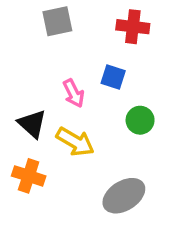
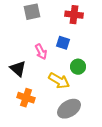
yellow arrow: (75, 142) -> (59, 81), moved
orange cross: (29, 176) -> (26, 98), moved

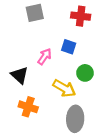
pink arrow: (41, 52) -> (45, 57), turned -119
gray ellipse: (69, 109) -> (75, 119), turned -55

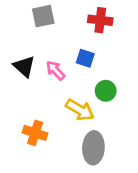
pink arrow: (45, 57) -> (55, 70), turned -77
black triangle: (19, 75) -> (24, 66), moved

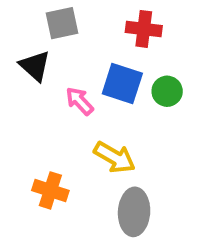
blue square: (85, 58) -> (122, 83), size x1.5
black triangle: (24, 66) -> (35, 66), moved
green circle: (106, 91) -> (167, 91), moved

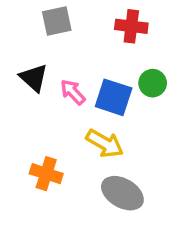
black triangle: (35, 66) -> (34, 78), moved
blue square: (122, 83) -> (114, 97), moved
gray ellipse: (134, 212) -> (122, 193), turned -63

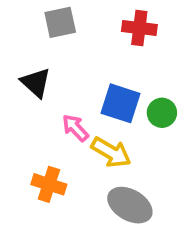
green circle: (153, 83) -> (162, 113), moved
pink arrow: (73, 92) -> (75, 128), moved

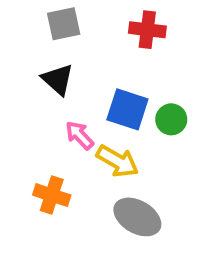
black triangle: (36, 83) -> (58, 80), moved

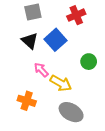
red cross: (147, 30) -> (76, 15), turned -30
blue square: (127, 109) -> (56, 40), moved, turned 30

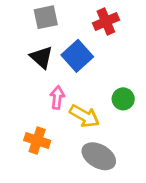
green circle: (89, 62) -> (123, 99), moved
pink arrow: (41, 70) -> (57, 97), turned 49

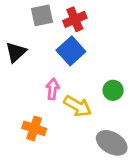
red cross: (106, 22) -> (75, 19), moved
black triangle: (41, 57) -> (16, 52), moved, turned 35
gray ellipse: (99, 156) -> (112, 143), moved

